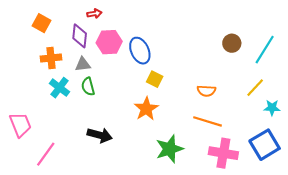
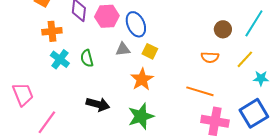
brown circle: (232, 43) -> (223, 29), moved
gray triangle: (83, 64) -> (123, 49), moved
orange semicircle: (206, 91) -> (210, 57), moved
green star: (169, 149) -> (141, 116), moved

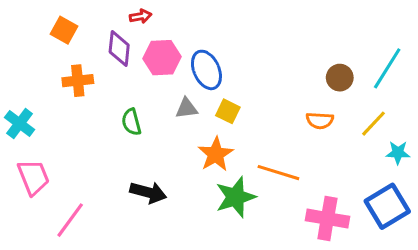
cyan cross: (60, 59) -> (20, 124), moved
orange line: (200, 91) -> (278, 173), moved
green star: (141, 116) -> (236, 197), moved

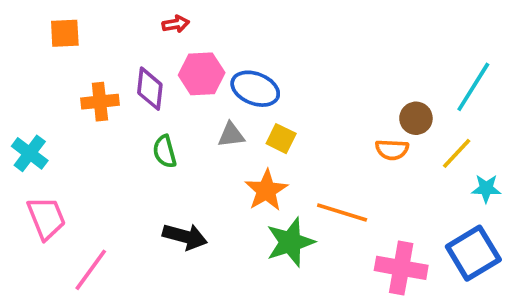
orange square: (64, 30) -> (65, 33), moved, turned -32
purple diamond: (119, 48) -> (150, 89), moved
blue ellipse: (206, 70) -> (255, 89), turned -45
brown circle: (340, 78) -> (416, 118), moved

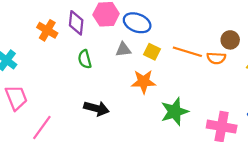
orange cross: (100, 102) -> (47, 30), turned 36
orange star: (266, 190) -> (144, 82), turned 30
orange line: (342, 213) -> (187, 52), moved
green star: (290, 242) -> (175, 112), moved

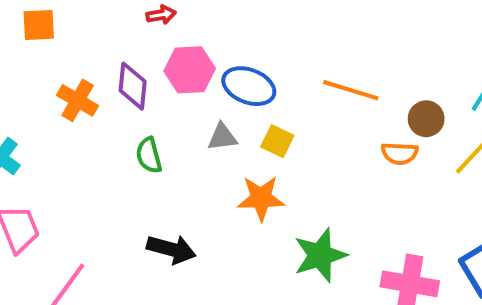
orange line: (187, 52) -> (351, 90), moved

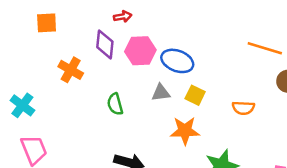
purple diamond: (133, 86) -> (105, 44), moved
orange line: (351, 90) -> (265, 48), moved
orange semicircle: (400, 153) -> (243, 108), moved

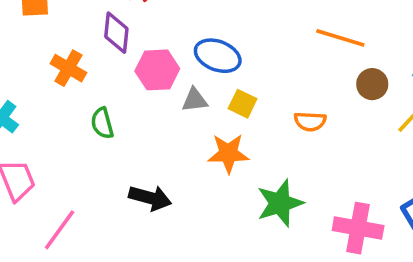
pink hexagon: (140, 51) -> (157, 70), moved
green semicircle: (115, 104) -> (102, 123), moved

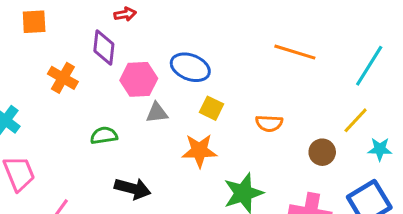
brown circle: (372, 84) -> (322, 152), moved
gray triangle: (195, 100) -> (157, 113), moved
green semicircle: (102, 123) -> (104, 135), moved, turned 96

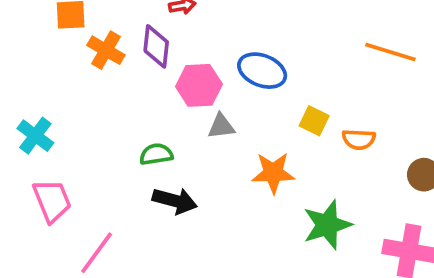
orange cross: (63, 78) -> (106, 50), moved
yellow square: (211, 108) -> (314, 121), moved
black arrow: (133, 189) -> (175, 201), moved

